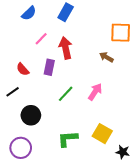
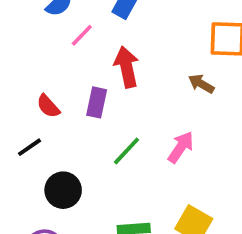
pink line: (41, 39) -> (82, 35), moved

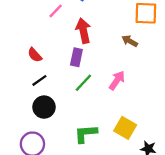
purple rectangle: (97, 102) -> (76, 57), moved
black line: (30, 147) -> (39, 80), moved

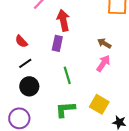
brown arrow: (130, 41) -> (104, 43), moved
pink arrow: (117, 80) -> (103, 63), moved
green line: (83, 83) -> (67, 75), moved, turned -60

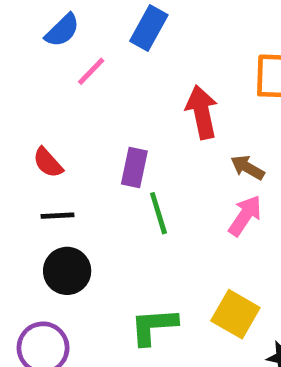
red arrow: (63, 20) -> (202, 112), moved
black line: (25, 63) -> (57, 216), turned 32
green line: (67, 75) -> (158, 213), moved

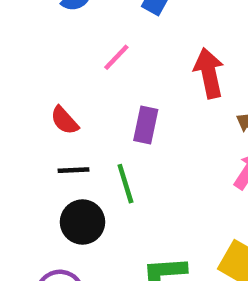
pink line: (91, 71) -> (116, 57), moved
green line: (158, 213) -> (125, 184), moved

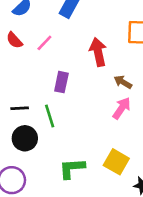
red semicircle: (64, 120) -> (14, 40), moved

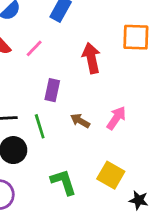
brown arrow: (123, 82) -> (80, 121), moved
green L-shape: (72, 168) -> (63, 182), turned 76

